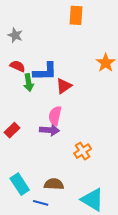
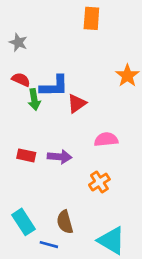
pink semicircle: (55, 116) -> (106, 139), moved, turned 72
red rectangle: (12, 130) -> (26, 155), moved, turned 56
brown semicircle: (54, 184) -> (65, 222), turned -108

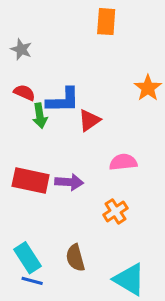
red rectangle: (26, 155) -> (31, 181), size x1.6
blue line: (49, 245) -> (32, 281), moved

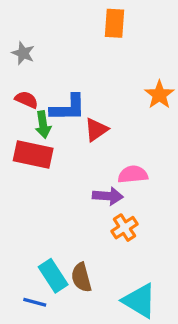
red rectangle: (31, 181) -> (33, 154), moved
purple arrow: (69, 182) -> (108, 196), moved
cyan rectangle: (27, 258) -> (53, 276), moved

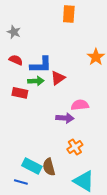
green arrow: (43, 125) -> (36, 81), moved, turned -84
red rectangle: (33, 154) -> (20, 93), size x0.7
orange cross: (124, 228) -> (75, 147), moved
cyan rectangle: (53, 276) -> (32, 166), turned -30

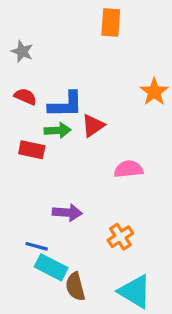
purple arrow: (65, 118) -> (67, 213), moved
brown semicircle: (49, 167) -> (75, 287), moved
blue line: (21, 182) -> (37, 246), moved

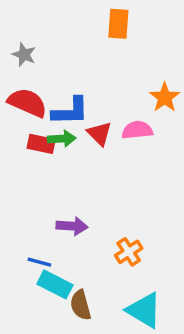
red semicircle: (25, 97) -> (27, 103), size x1.6
red triangle: (93, 126) -> (99, 134), turned -40
red rectangle: (32, 150) -> (41, 144), moved
pink semicircle: (128, 169) -> (137, 130), moved

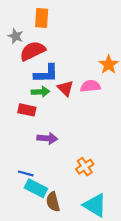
orange rectangle: (118, 24) -> (42, 18), moved
red semicircle: (27, 103) -> (33, 51), moved, turned -50
red rectangle: (41, 144) -> (27, 110), moved
purple arrow: (72, 226) -> (47, 138), moved

